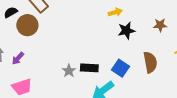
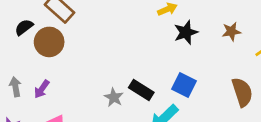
brown star: (160, 25) -> (231, 32), moved
brown semicircle: (150, 62) -> (242, 92), moved
black rectangle: (89, 68) -> (141, 90), turned 36

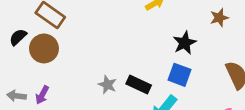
black star: (186, 32) -> (185, 43), moved
gray arrow: (15, 87) -> (16, 96), turned -66
gray star: (114, 97) -> (107, 85), moved

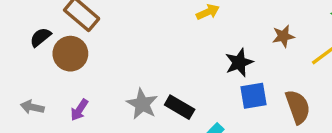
blue square: (179, 75) -> (254, 96), moved, turned -35
gray star: (107, 85) -> (142, 104), size x1.4
purple arrow: (42, 95) -> (79, 110), moved

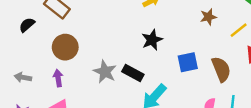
brown circle: (70, 54) -> (65, 47), moved
black star: (239, 62) -> (152, 40), moved
purple arrow: (79, 110) -> (58, 78), turned 140

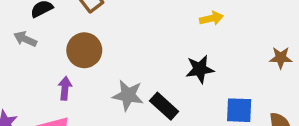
gray star: (105, 72) -> (128, 95), turned -30
gray arrow: (23, 77) -> (25, 39), moved

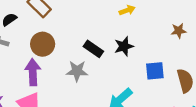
purple arrow: (65, 88) -> (33, 72), size x1.6
black rectangle: (164, 106) -> (93, 49), moved

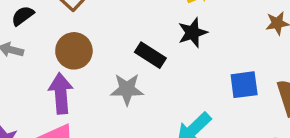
black star: (124, 46) -> (193, 33), moved

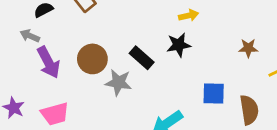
brown circle: (74, 51) -> (92, 59), moved
purple arrow: (61, 93) -> (48, 62), moved, turned 148

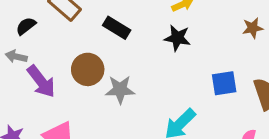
black star: (179, 45) -> (177, 38), turned 30
black rectangle: (142, 58) -> (117, 28), moved

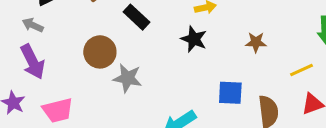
brown star: (253, 28) -> (256, 42), moved
purple arrow: (41, 81) -> (33, 62), moved

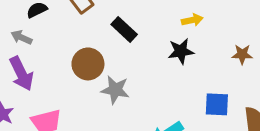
black star: (194, 39) -> (181, 51), turned -30

